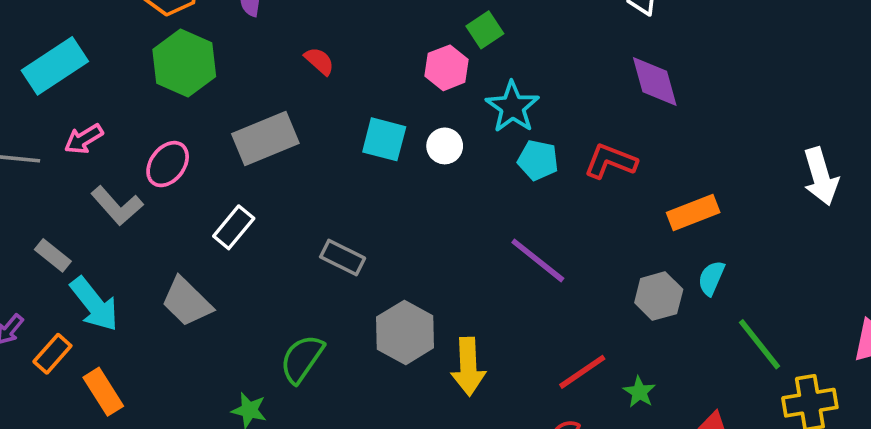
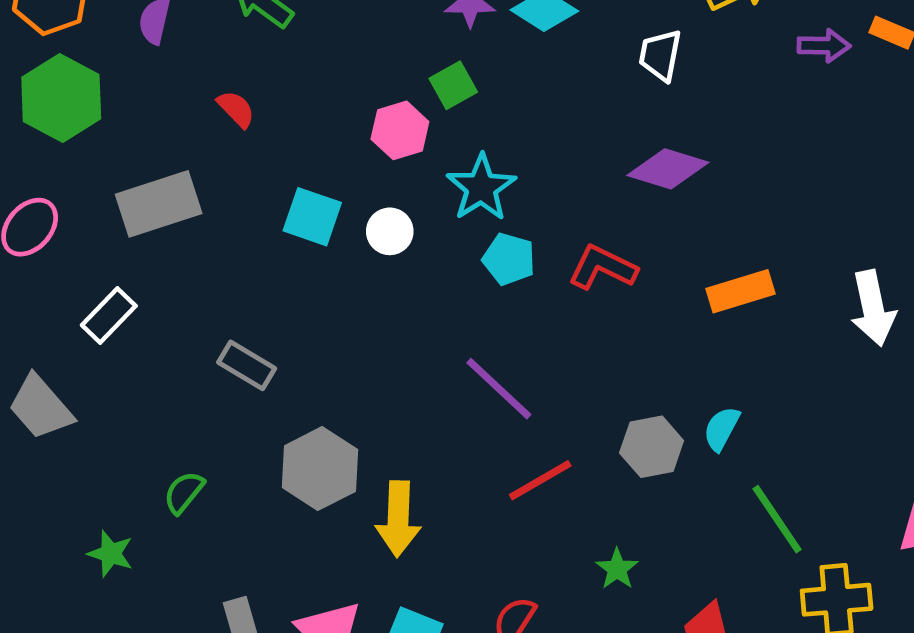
purple diamond: (655, 82) -> (668, 169), turned -62
orange rectangle: (693, 212) -> (740, 291), moved
green semicircle: (302, 359) -> (184, 492), size x0.7
red line: (582, 372) -> (540, 480), moved

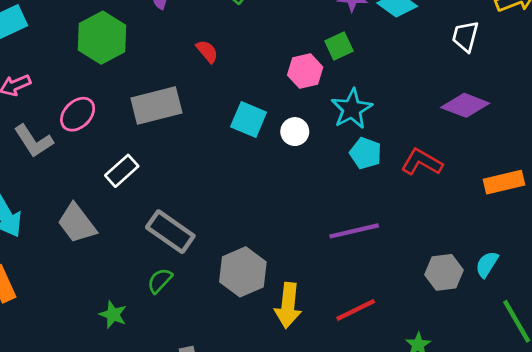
gray rectangle: (247, 365) -> (170, 232), moved, size x1.4
purple line: (499, 389) -> (354, 231), turned -60
red line: (540, 480) -> (356, 310), moved

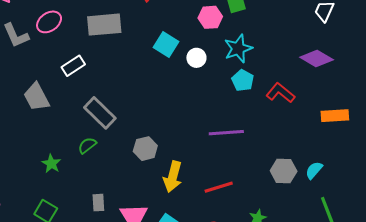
gray hexagon: (243, 272) -> (145, 149), size x0.7

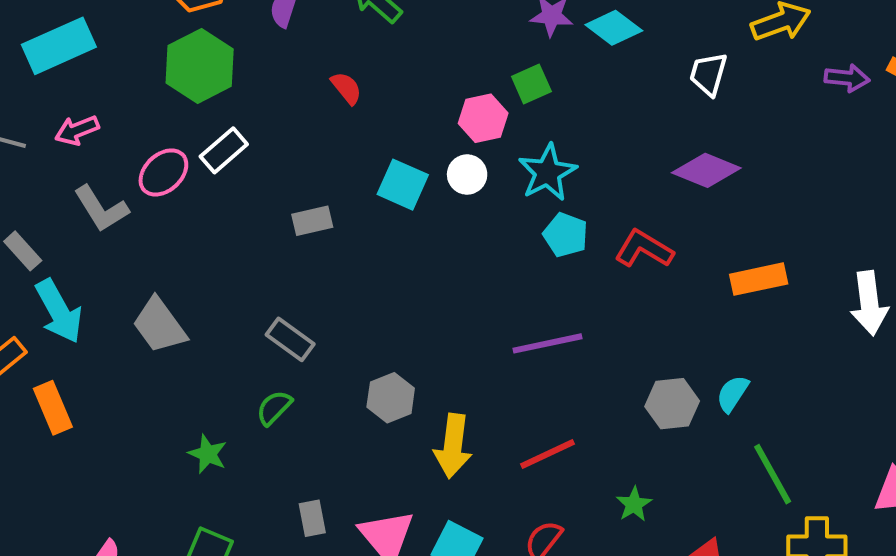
gray rectangle: (104, 25) -> (312, 221), moved, size x0.6
white circle: (196, 58) -> (467, 174), moved
white rectangle: (73, 66) -> (224, 150), moved
gray rectangle: (100, 113) -> (290, 339), size x0.7

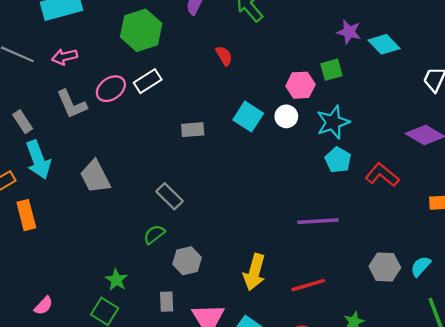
gray hexagon: (391, 398) -> (187, 261), moved
green star: (208, 454) -> (116, 280), moved

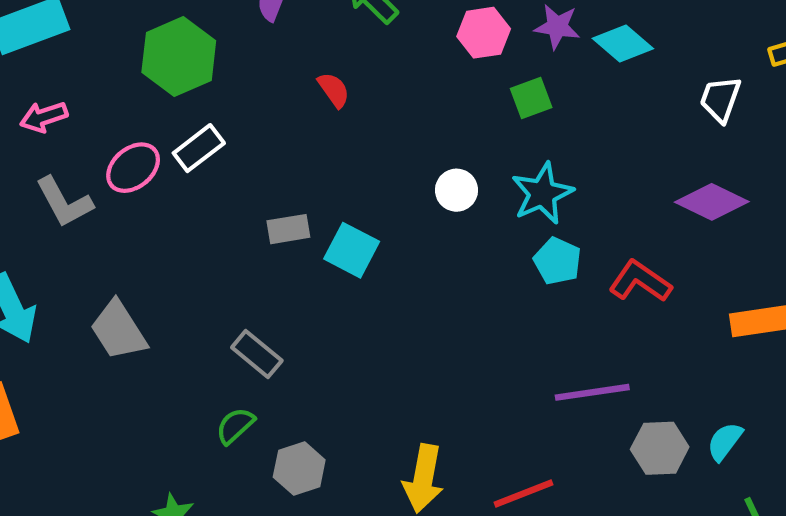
pink hexagon: (301, 85) -> (484, 33), moved
cyan square: (248, 117) -> (352, 250), moved
purple line: (318, 221) -> (592, 392), moved

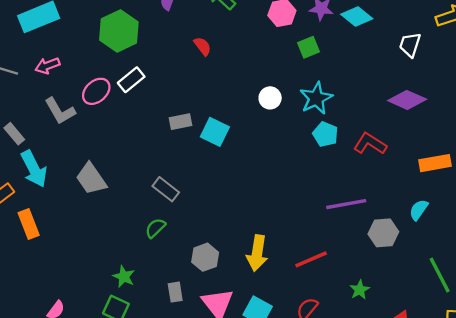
cyan semicircle: (725, 442) -> (419, 210), moved
gray hexagon: (299, 469) -> (205, 257), moved

